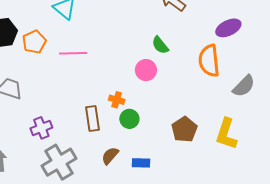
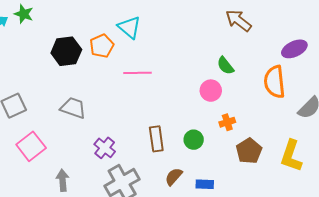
orange pentagon: (34, 42) -> (102, 46), moved
orange cross: (117, 100) -> (227, 122), moved, turned -35
purple cross: (41, 128) -> (105, 148), turned -30

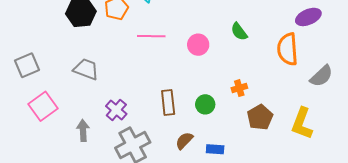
pink circle: (211, 91) -> (198, 45), moved
gray arrow: (63, 180) -> (83, 130), moved

